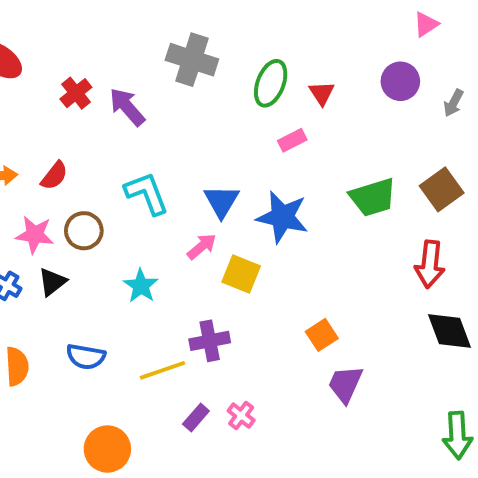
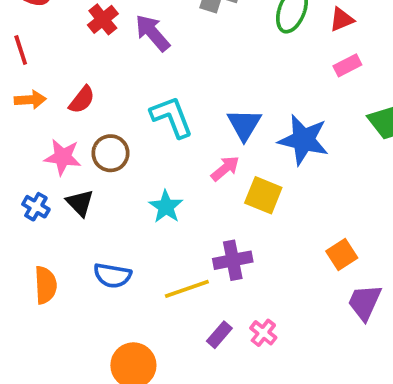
red triangle: (322, 93) -> (342, 19), turned 40
pink rectangle: (292, 140) -> (347, 65), moved
black triangle: (52, 282) -> (80, 203), turned -36

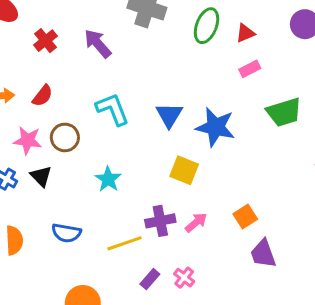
red cross: (103, 19) -> (45, 41), moved
pink arrow: (225, 168) -> (196, 222), moved
purple trapezoid: (365, 302) -> (263, 254), turned -44

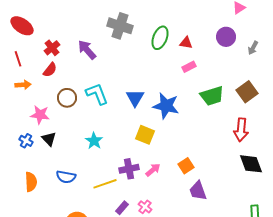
red triangle: (245, 33) -> (186, 43), turned 32
red semicircle: (43, 96) -> (50, 70), moved
brown circle: (65, 137) -> (67, 98), moved

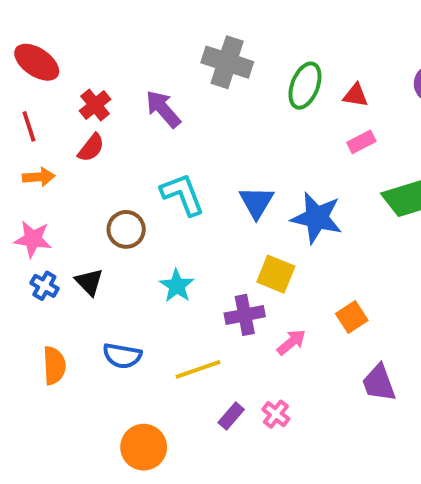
brown circle: (67, 98) -> (126, 229), moved
pink star: (40, 115) -> (33, 239), moved
orange square: (186, 166) -> (352, 317), moved
purple cross: (129, 169) -> (245, 315), moved

